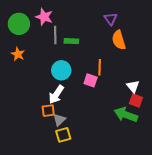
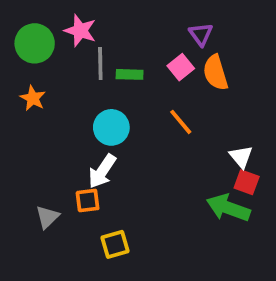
orange line: (100, 67) -> (181, 122), turned -42
pink square: (91, 80) -> (181, 67), moved, turned 32
gray triangle: (59, 120) -> (47, 217), moved

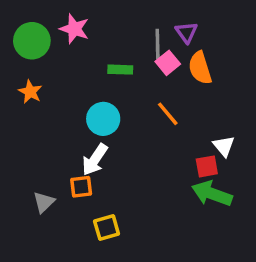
gray line: (100, 63) -> (158, 44), moved
red square: (247, 182) -> (207, 166), moved, turned -30

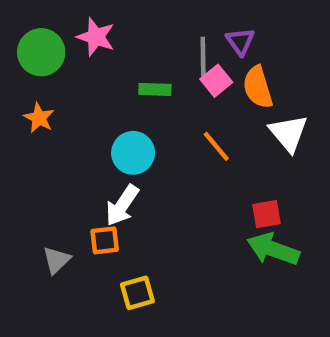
white triangle: (224, 146) -> (288, 133), moved, size x1.4

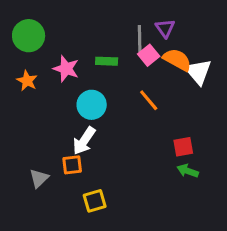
pink star: (96, 37) -> (66, 69), moved
orange semicircle: (258, 87) -> (177, 60), turned 136
white triangle: (288, 133) -> (198, 72), moved
green arrow: (273, 249) -> (188, 171), size x0.6

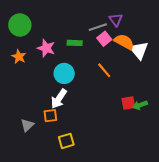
gray line: (140, 39) -> (98, 27), turned 72
green arrow: (188, 171) -> (140, 105), moved, turned -40

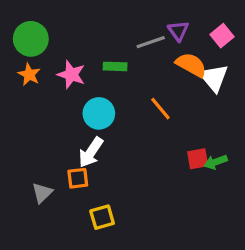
pink square: (104, 39) -> (222, 36), moved
orange star: (19, 57) -> (29, 75), moved

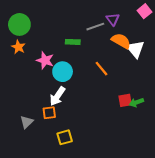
pink square: (222, 36) -> (145, 11), moved
pink star: (71, 75) -> (45, 60), moved

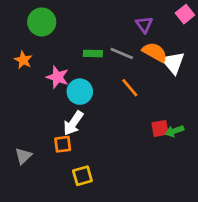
green circle: (19, 24) -> (42, 22), moved
gray line: (95, 27) -> (122, 53), moved, turned 42
gray triangle: (27, 122) -> (23, 156), moved

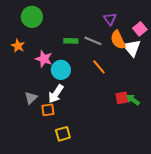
pink square: (185, 14) -> (140, 29), moved
orange semicircle: (155, 52) -> (118, 40), turned -144
green arrow: (174, 131) -> (133, 100), turned 56
gray triangle: (23, 156) -> (31, 98), moved

